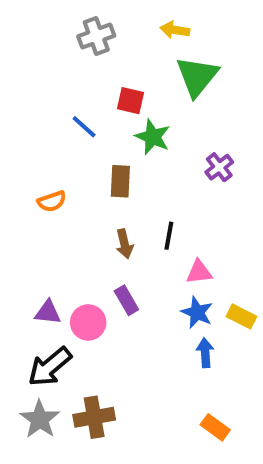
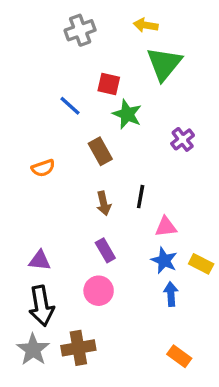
brown rectangle: (120, 181) -> (100, 151), turned -32
pink circle: (88, 322) -> (99, 291), moved
black arrow: (50, 367) -> (41, 306), turned -60

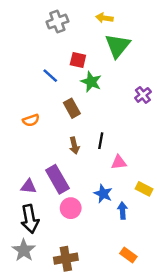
purple cross: (183, 139) -> (143, 95), moved
purple rectangle: (105, 250) -> (57, 179), moved, size x1.6
blue star: (164, 260) -> (103, 194), moved
brown cross: (78, 348) -> (66, 259), moved

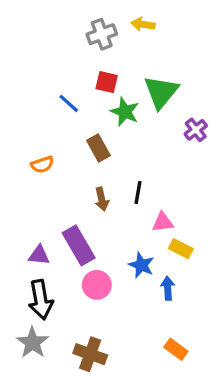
gray cross: (57, 22) -> (102, 34), moved
green triangle: (118, 46) -> (161, 92), moved
yellow rectangle: (144, 189) -> (181, 249), moved
brown cross: (66, 259) -> (90, 354), turned 30

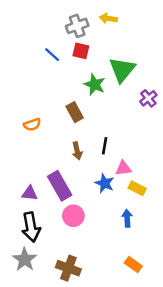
red square: (107, 82) -> (81, 51), moved
blue line: (69, 103) -> (52, 55), moved
blue star: (141, 265) -> (105, 183), moved

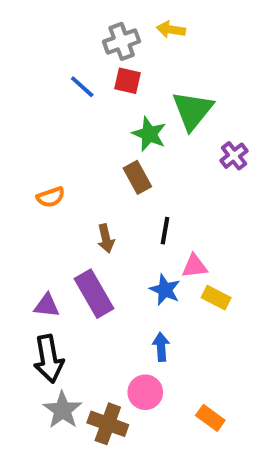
brown rectangle: (75, 112) -> (137, 177), moved
brown arrow: (77, 151) -> (106, 239), moved
pink circle: (73, 216) -> (145, 392), moved
blue arrow: (127, 218) -> (161, 347), moved
gray star: (25, 259) -> (62, 410), moved

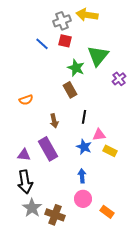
yellow arrow: (171, 30) -> (87, 15), size x1.5
pink circle: (145, 392) -> (83, 199), moved

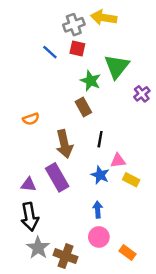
brown arrow: (54, 121) -> (64, 144), size x1.6

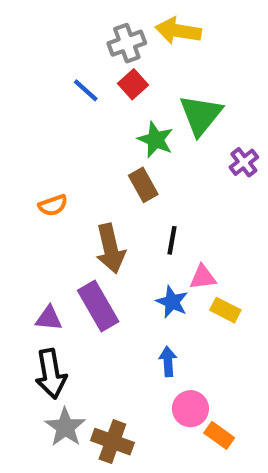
red square: (77, 49) -> (133, 84), turned 35
pink circle: (99, 237) -> (190, 409), moved

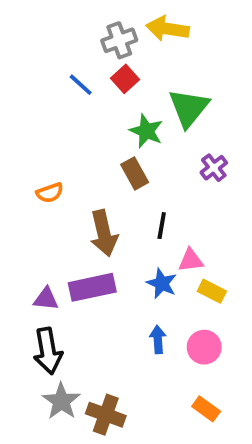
purple cross: (244, 162) -> (214, 168), moved
purple rectangle: (98, 306) -> (92, 287), turned -72
pink circle: (190, 409) -> (204, 347), moved

